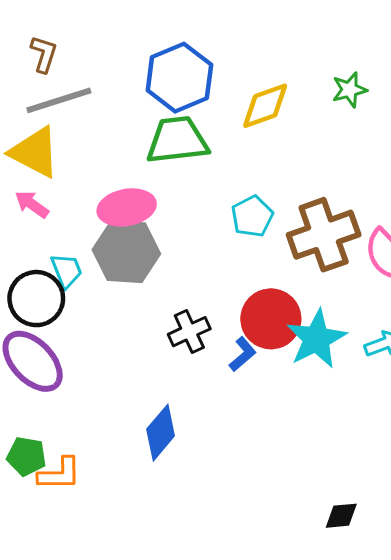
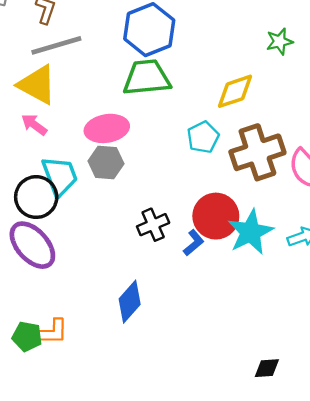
yellow diamond: (265, 106) -> (235, 91), moved
gray hexagon: (126, 252) -> (106, 162), size x0.7
cyan trapezoid: (67, 271) -> (60, 176), size x1.5
green pentagon: (26, 456) -> (27, 337), moved

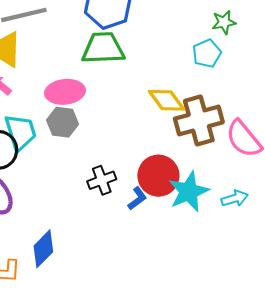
yellow diamond: (235, 91) -> (167, 100), moved, turned 69
cyan pentagon: (203, 137) -> (207, 54), moved
blue diamond: (130, 302) -> (43, 249), moved

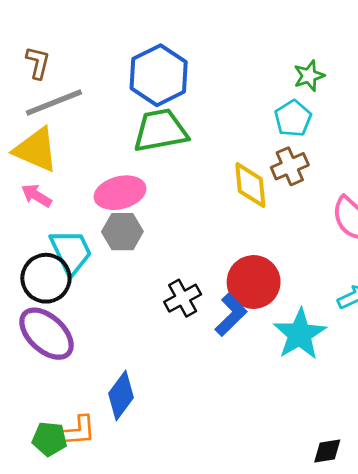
yellow diamond: (167, 100) -> (250, 185), turned 39
brown cross: (199, 120) -> (290, 166), moved, size x0.6
cyan star: (189, 192) -> (300, 334), moved
blue L-shape: (137, 198) -> (231, 315), size x1.4

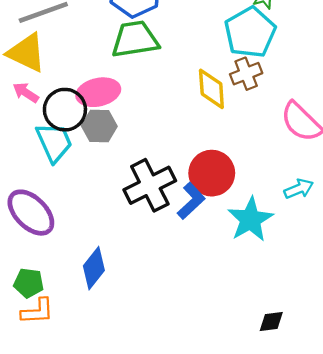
cyan pentagon: (293, 118) -> (250, 32), size x1.6
black circle: (46, 278) -> (65, 110), moved
black cross: (183, 298) -> (150, 185), size x1.6
orange L-shape: (77, 431) -> (37, 311), moved
green pentagon: (50, 439) -> (29, 283), moved

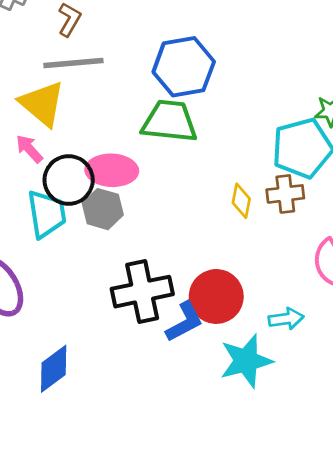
yellow diamond: (211, 89) -> (241, 201), size x0.7
cyan arrow: (299, 189) -> (286, 319), moved

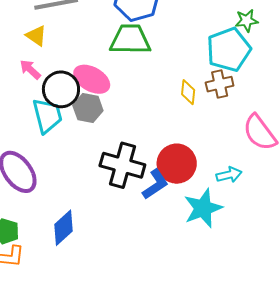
yellow triangle: (42, 104) -> (36, 36), size x0.6
pink ellipse: (112, 170) -> (92, 79), turned 33
black cross: (142, 292) -> (122, 165), turned 33

